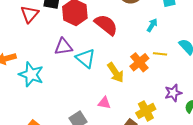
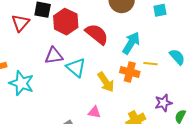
cyan arrow: (152, 25) -> (131, 43), moved, size x1.6
orange cross: (139, 62) -> (130, 72), turned -36

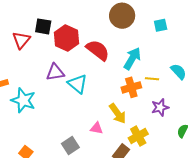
orange cross: (130, 72) -> (131, 87), turned -30
yellow arrow: (106, 82) -> (118, 114), moved
purple star: (163, 103) -> (160, 107), moved

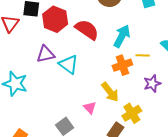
pink triangle: (97, 128) -> (90, 108), turned 40

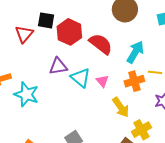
pink triangle: (90, 108) -> (102, 81), moved

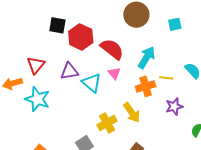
red triangle: (24, 34) -> (36, 65), moved
pink triangle: (102, 81) -> (114, 73), moved
yellow cross: (141, 130) -> (107, 123), moved

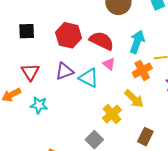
black square: (57, 25) -> (27, 31), moved
cyan star: (37, 99) -> (39, 105), size x0.7

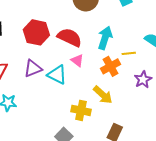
yellow cross: (112, 114) -> (81, 110), turned -36

